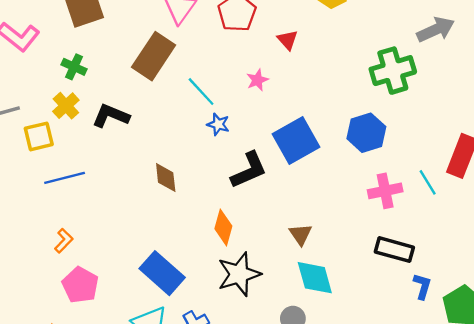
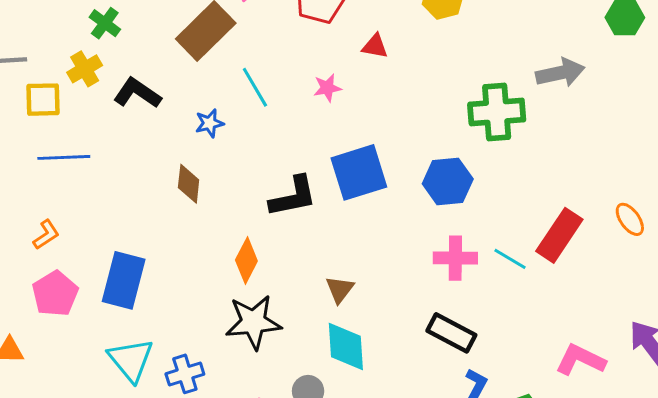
red triangle: (287, 40) -> (375, 46), turned -50
blue star: (218, 124) -> (210, 123), moved, turned 30
cyan line: (428, 182) -> (510, 259), turned -40
blue rectangle: (162, 273) -> (124, 280), moved, turned 51

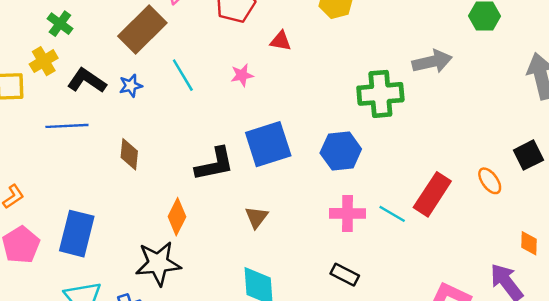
blue star: (210, 123) -> (131, 86), moved
blue line: (64, 157) -> (67, 126), moved
brown triangle: (340, 289) -> (256, 217), moved
black star: (253, 322) -> (158, 263), moved
black rectangle: (451, 333) -> (345, 275), size x0.7

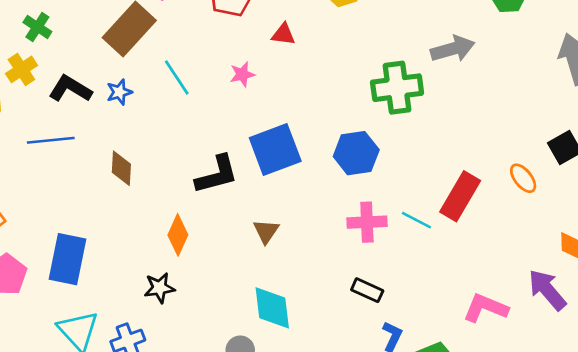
black star: (158, 263) -> (159, 288), size x0.6

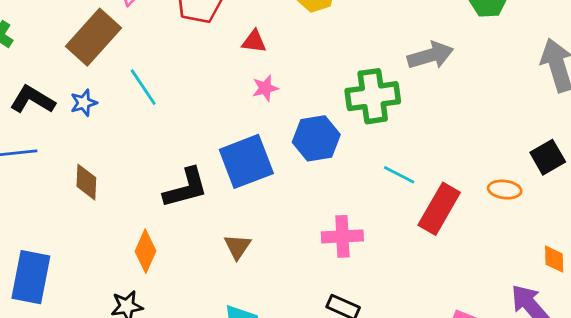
pink star: (242, 74) -> (265, 88), moved
blue hexagon: (356, 153) -> (316, 138), moved
orange ellipse: (523, 178) -> (505, 190), turned -44
cyan line: (416, 220) -> (399, 175), moved

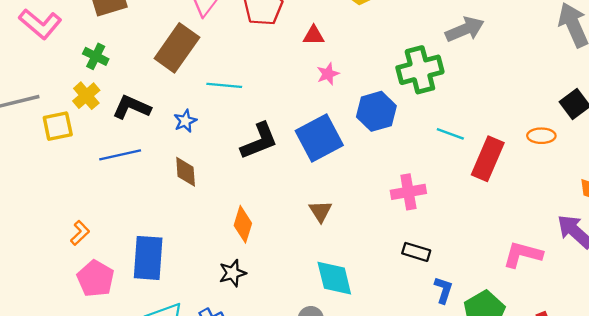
cyan line: (143, 87) -> (224, 85), turned -44
blue star: (84, 103) -> (185, 121), moved
black L-shape: (186, 188) -> (259, 141), moved

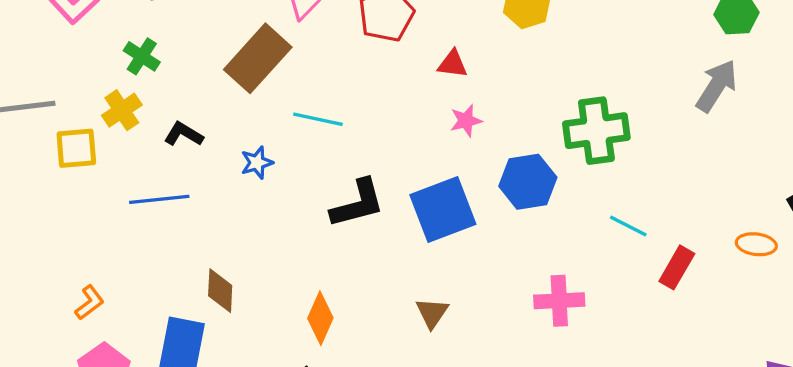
gray arrow: (465, 29) -> (717, 86), moved, turned -42
black L-shape: (132, 107) -> (184, 134), size x0.7
red rectangle: (488, 159) -> (677, 267), size x0.7
brown diamond: (186, 172) -> (220, 291), moved

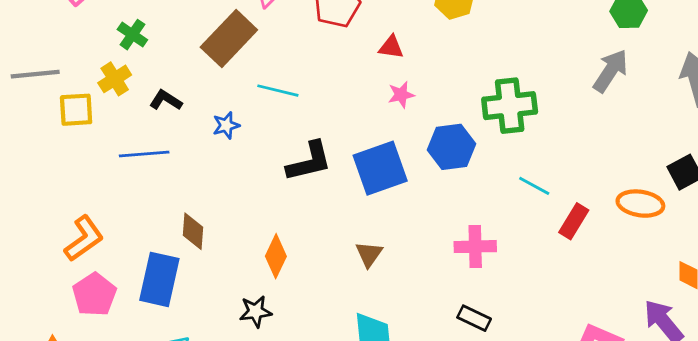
orange ellipse: (756, 244) -> (640, 204), size x1.4
orange L-shape: (89, 303) -> (84, 239), size x1.6

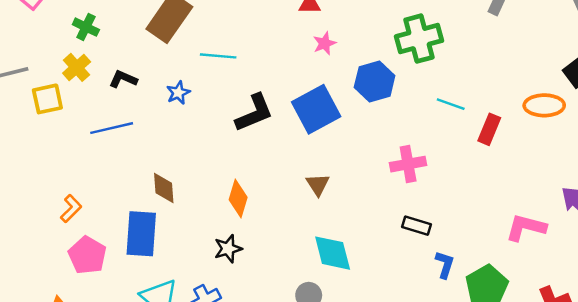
orange L-shape: (84, 239) -> (71, 209), size x0.7

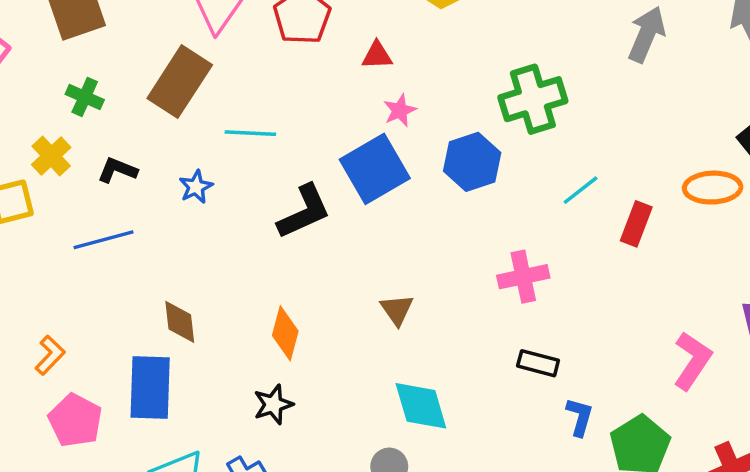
green cross: (86, 27) -> (85, 97), moved
cyan line: (451, 104) -> (581, 190), turned -56
blue square: (316, 109) -> (375, 169), moved
pink L-shape: (526, 227) -> (692, 361), turned 111

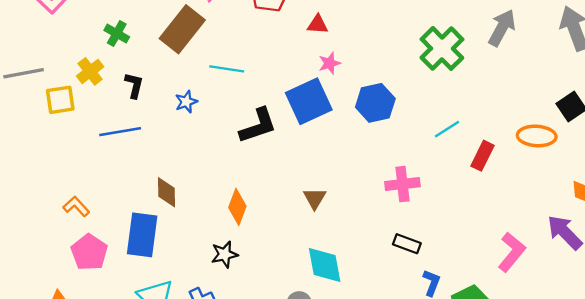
green cross: (533, 99) -> (442, 48), moved, turned -33
black L-shape: (117, 170) -> (134, 85), turned 76
orange L-shape: (50, 355) -> (76, 206), turned -92

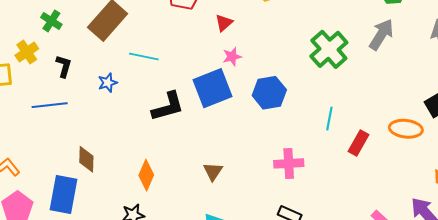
red triangle: (318, 24) -> (224, 23), turned -48
cyan line: (447, 129) -> (329, 119), turned -50

